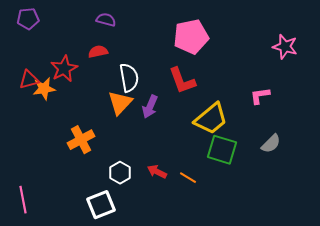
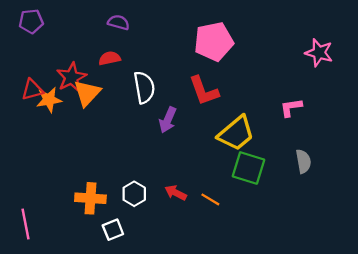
orange triangle: (120, 103) -> (87, 93), moved
orange cross: (81, 140) -> (90, 198), moved, turned 32
gray semicircle: (271, 144) -> (303, 161), turned -55
white square: (101, 205) -> (113, 230), size x0.7

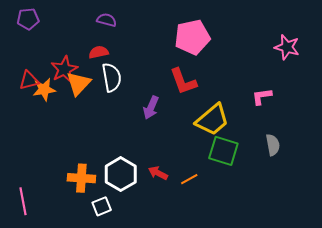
white semicircle: (144, 87) -> (112, 77), moved
white hexagon: (134, 194) -> (121, 174), size x1.5
orange line: (210, 199) -> (189, 179), turned -60

